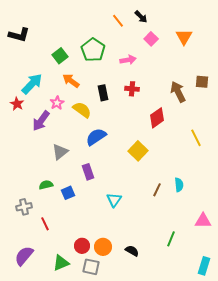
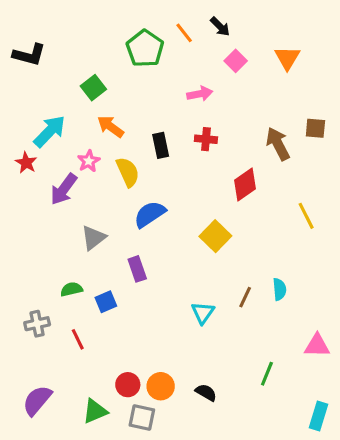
green pentagon: (93, 50) -> (145, 48), moved
yellow semicircle: (82, 110) -> (128, 172), turned 30
cyan triangle: (114, 200) -> (203, 313), moved
red line: (45, 224) -> (78, 339), moved

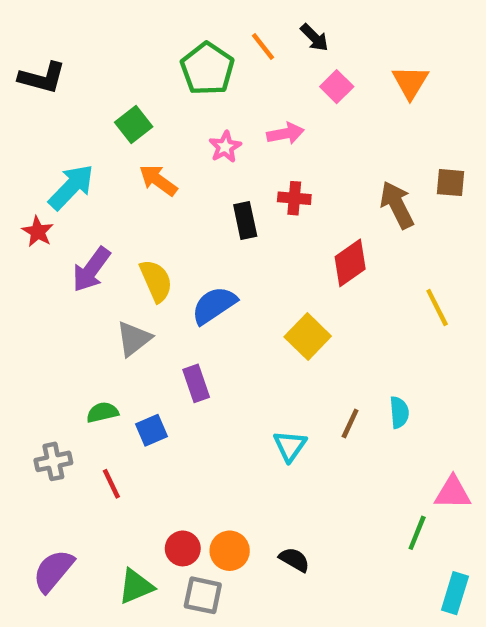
black rectangle: (161, 145) -> (245, 220), moved
pink star: (89, 161) -> (225, 147), moved
yellow semicircle: (128, 172) -> (156, 281), moved
green line: (267, 374) -> (417, 533), moved

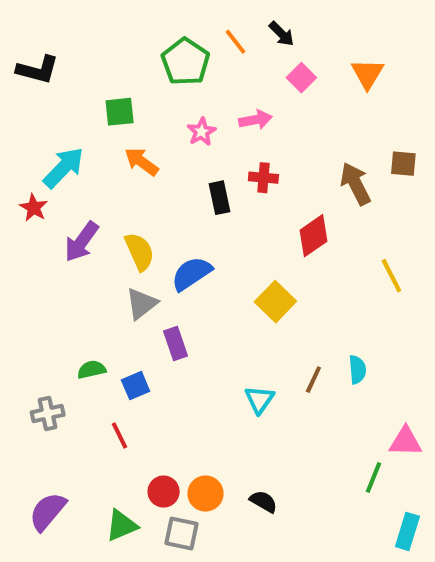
green square: (134, 125) -> (120, 112), turned 32
gray triangle: (134, 339) -> (142, 304), moved
red line: (111, 484) -> (120, 436), moved

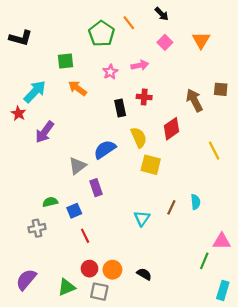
black arrow: (281, 34) -> (162, 14), moved
yellow semicircle: (140, 252) -> (139, 137), moved
yellow square: (275, 302) -> (151, 165), turned -30
gray cross: (48, 414) -> (37, 228), moved
red line: (120, 436) -> (85, 236), moved

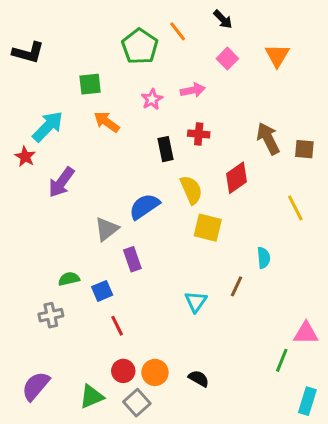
brown square: (221, 89) -> (304, 149), moved
cyan semicircle: (196, 202) -> (264, 258), moved
gray square: (99, 292) -> (137, 403), turned 36

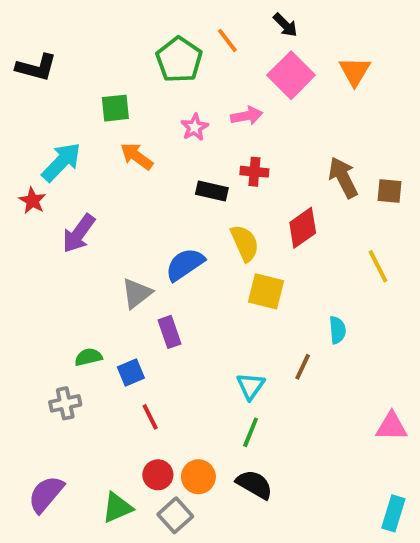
pink square: (227, 59) -> (291, 75), size x1.6
black rectangle: (166, 149) -> (212, 191), turned -65
green line: (282, 360) -> (251, 432), moved
black semicircle: (199, 378) -> (254, 484), size x1.4

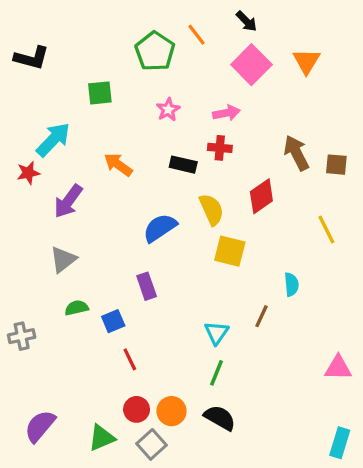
pink arrow: (247, 116) -> (226, 113), moved
orange arrow: (137, 156) -> (118, 165), moved
red star: (32, 201) -> (28, 173), turned 30
gray triangle: (137, 293) -> (63, 260), moved
gray cross: (65, 403) -> (22, 336), moved

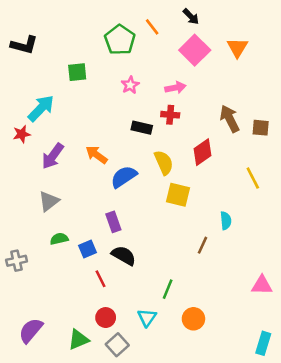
orange arrow: (118, 165) -> (97, 155), moved
cyan triangle: (216, 333) -> (147, 318), moved
orange circle: (172, 411) -> (193, 319), moved
black semicircle: (220, 418) -> (124, 256), moved

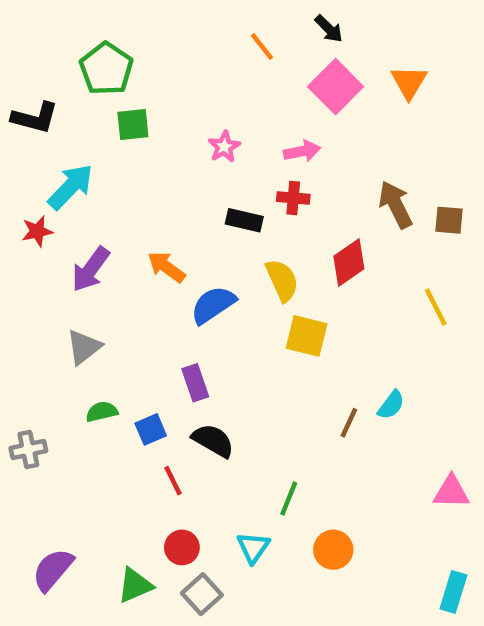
green pentagon: (120, 40) -> (106, 69), moved
black L-shape: (24, 45) -> (35, 118), moved
cyan semicircle: (226, 221) -> (391, 405), moved, turned 42

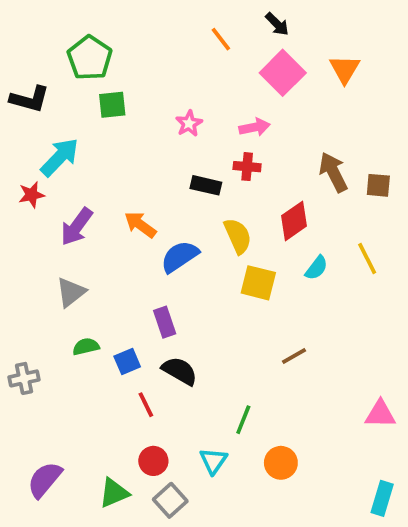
cyan semicircle: (391, 405) -> (316, 268), moved
brown line: (349, 423) -> (294, 356), turned 35

